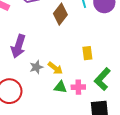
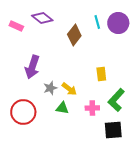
green triangle: (60, 87) -> (62, 108), moved

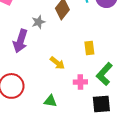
gray star: (50, 88) -> (38, 22), moved
green triangle: (62, 108) -> (50, 101), moved

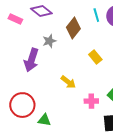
yellow rectangle: (89, 48) -> (95, 57), moved, turned -32
green triangle: (50, 101) -> (44, 120), moved

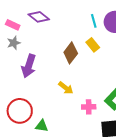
brown diamond: (73, 28) -> (71, 53), moved
gray star: (49, 41) -> (14, 43), moved
yellow rectangle: (95, 57) -> (93, 45), moved

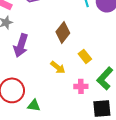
yellow rectangle: (93, 45) -> (85, 56), moved

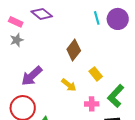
purple arrow: (21, 45) -> (32, 76), moved, turned 30

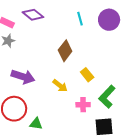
cyan line: (97, 18) -> (80, 19), moved
purple arrow: (32, 76) -> (23, 77), turned -120

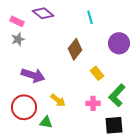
purple circle: (109, 20) -> (119, 43), moved
yellow arrow: (60, 86) -> (58, 100), moved

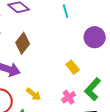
brown diamond: (75, 49) -> (23, 43), moved
pink cross: (93, 103) -> (69, 97), turned -32

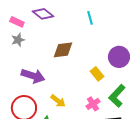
purple circle: (95, 37) -> (119, 57), moved
brown diamond: (23, 43) -> (63, 50), moved, turned 45

